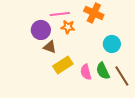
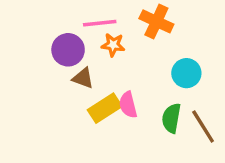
green semicircle: (103, 71) -> (171, 118), turned 36
pink semicircle: (86, 72) -> (128, 105), moved

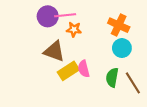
orange cross: (156, 21) -> (119, 25), moved
purple circle: (68, 50) -> (48, 16), moved
brown triangle: (83, 78) -> (54, 51), size x1.5

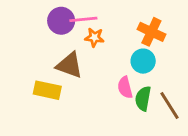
cyan circle: (122, 48) -> (143, 61), moved
pink semicircle: (84, 69) -> (125, 87), moved
yellow rectangle: (68, 71) -> (47, 90), moved, turned 45

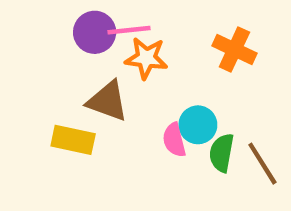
orange star: (94, 37) -> (146, 58), size x1.4
cyan circle: (143, 61) -> (198, 125), moved
pink semicircle: (125, 87) -> (174, 140), moved

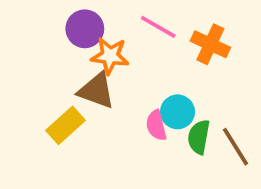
pink line: (129, 30) -> (158, 27), moved, turned 36
orange star: (146, 58) -> (110, 56), moved
yellow rectangle: (73, 140) -> (65, 125), turned -54

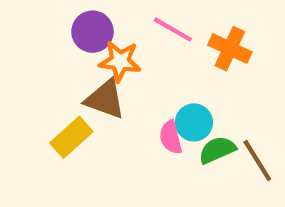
green semicircle: (199, 137) -> (217, 150), turned 56

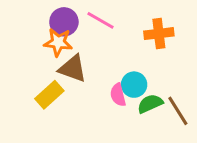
pink line: (173, 30) -> (100, 20), moved
orange cross: (230, 49) -> (159, 34), turned -32
orange star: (120, 61) -> (58, 42), moved

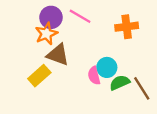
orange star: (58, 42) -> (46, 34), turned -30

